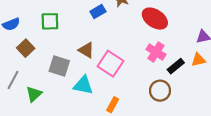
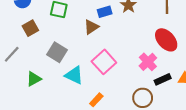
red ellipse: (155, 19) -> (166, 40), moved
brown triangle: (86, 50) -> (91, 27), moved, turned 42
green triangle: (34, 94) -> (34, 79), moved

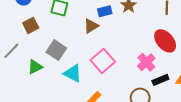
green triangle: (34, 79) -> (35, 67), moved

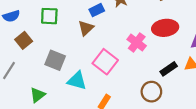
red ellipse: (165, 41) -> (165, 28), turned -45
pink cross: (146, 62) -> (137, 43), moved
green triangle: (35, 67) -> (38, 95), moved

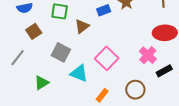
brown triangle: (86, 28) -> (82, 26), moved
pink cross: (137, 43) -> (148, 55), moved
brown circle: (151, 92) -> (135, 90), moved

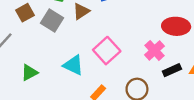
gray square: (61, 52) -> (52, 21), moved

